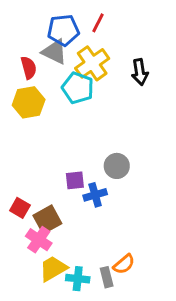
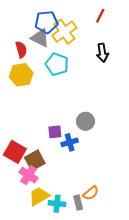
red line: (98, 23) -> (100, 16), moved
yellow cross: (92, 63) -> (64, 32), moved
red square: (20, 208) -> (15, 152), size x1.5

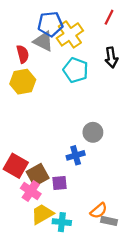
cyan pentagon: (57, 64) -> (76, 70), moved
purple square: (55, 132) -> (60, 183), moved
gray rectangle: (78, 203) -> (109, 221), moved, turned -64

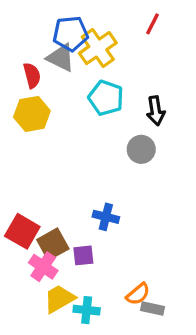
black arrow: (111, 57) -> (156, 111), moved
gray circle: (93, 132) -> (141, 149), moved
blue cross: (76, 155) -> (106, 217), turned 30

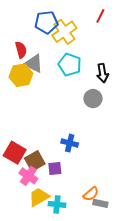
gray triangle: (61, 58) -> (34, 64), moved

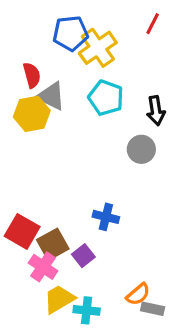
purple square: (55, 168) -> (83, 256), turned -32

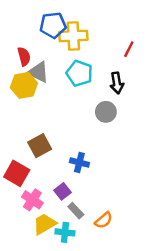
red line: (153, 24) -> (129, 49), moved
yellow cross: (98, 48) -> (73, 36), turned 32
brown square: (53, 244) -> (40, 146), moved
gray rectangle: (153, 309) -> (76, 211), moved, turned 35

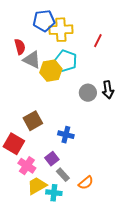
red line: (129, 49) -> (98, 41), moved
black arrow: (117, 83) -> (108, 90), moved
yellow hexagon: (24, 85) -> (51, 71), moved

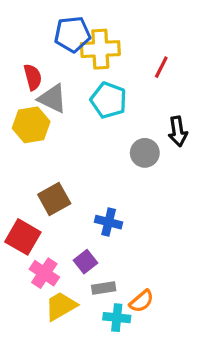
yellow hexagon: (51, 71) -> (31, 125), moved
black arrow: (108, 90) -> (178, 131), moved
gray rectangle: (63, 175) -> (104, 288), turned -56
cyan cross: (54, 193) -> (117, 318), moved

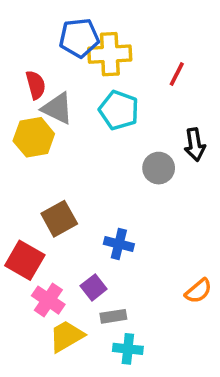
orange semicircle: (142, 301) -> (198, 291), moved

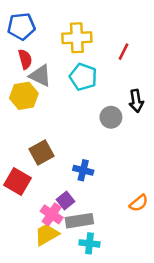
blue pentagon: (79, 38) -> (21, 26), moved
pink cross: (48, 300) -> (52, 214), moved
gray rectangle: (113, 316) -> (79, 221), size x1.5

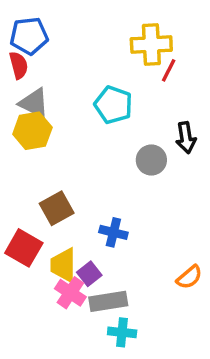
yellow cross: (77, 38) -> (151, 45), moved
red semicircle: (25, 59) -> (19, 65), moved
gray triangle: (40, 76) -> (34, 103), moved
yellow trapezoid: (47, 235) -> (63, 265), moved, turned -60

